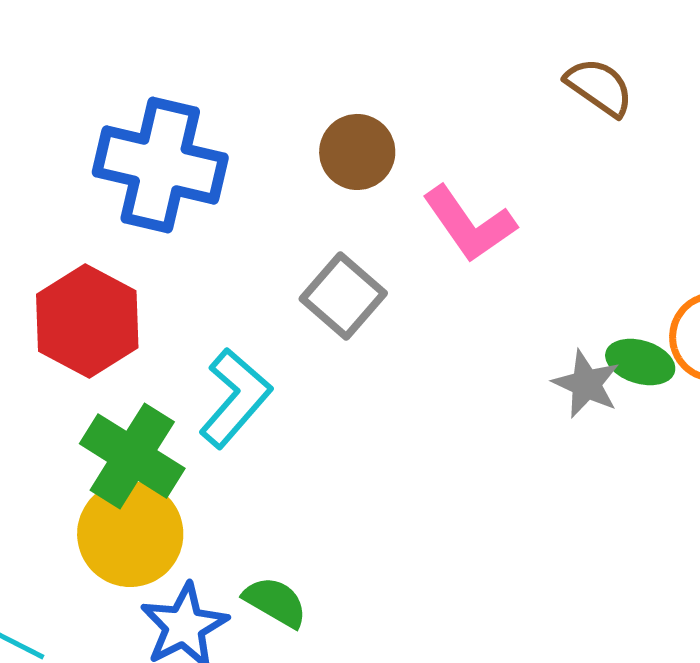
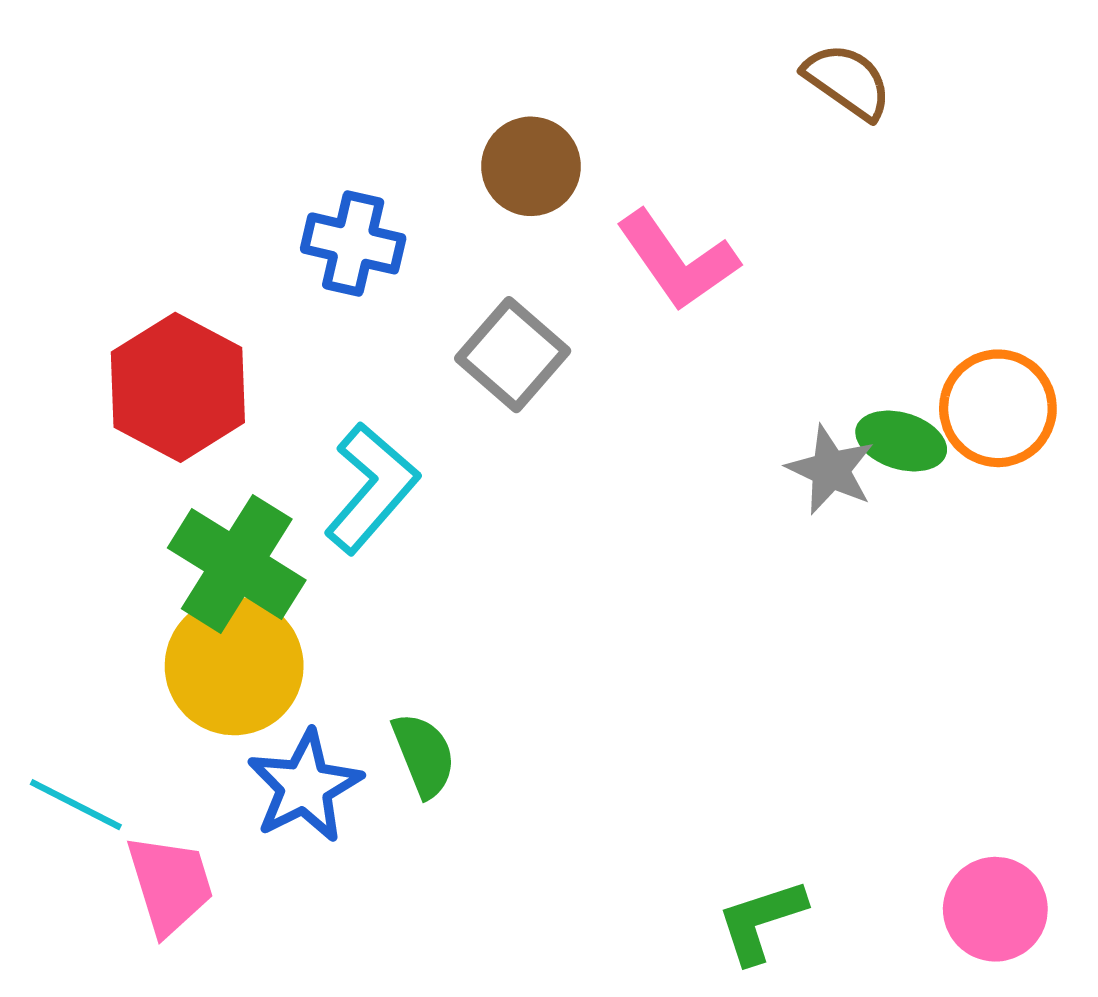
blue cross: (160, 165) -> (353, 243), moved, size x0.6
green semicircle: (275, 602) -> (424, 755), turned 38

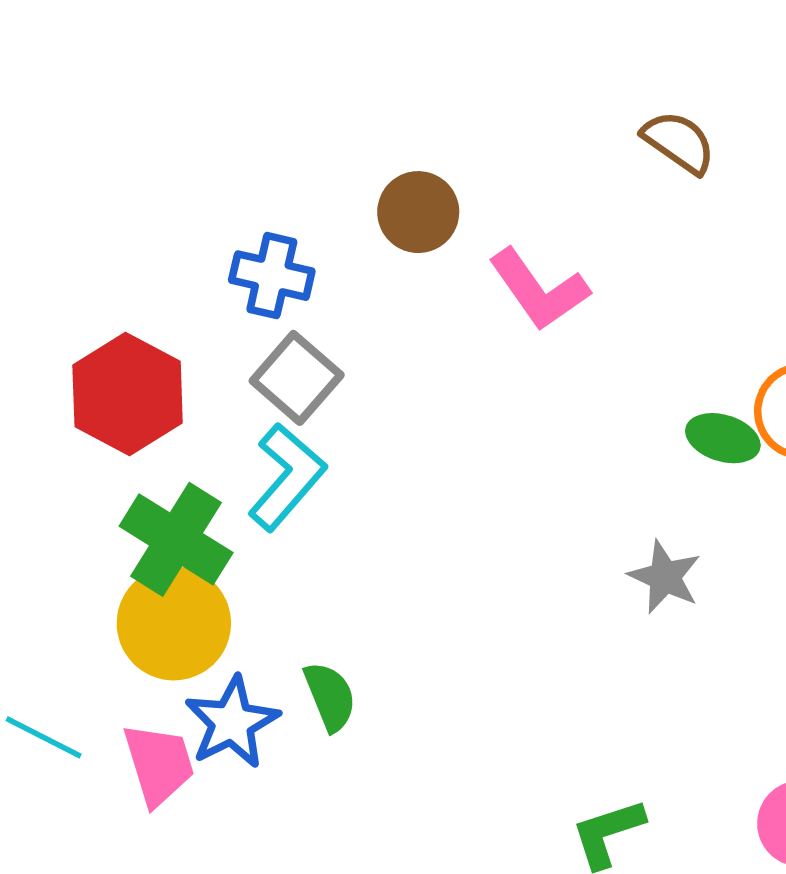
gray square: (513, 355) -> (297, 378), moved
gray star: (831, 470) -> (665, 577), moved
pink trapezoid: (170, 884) -> (159, 764), moved

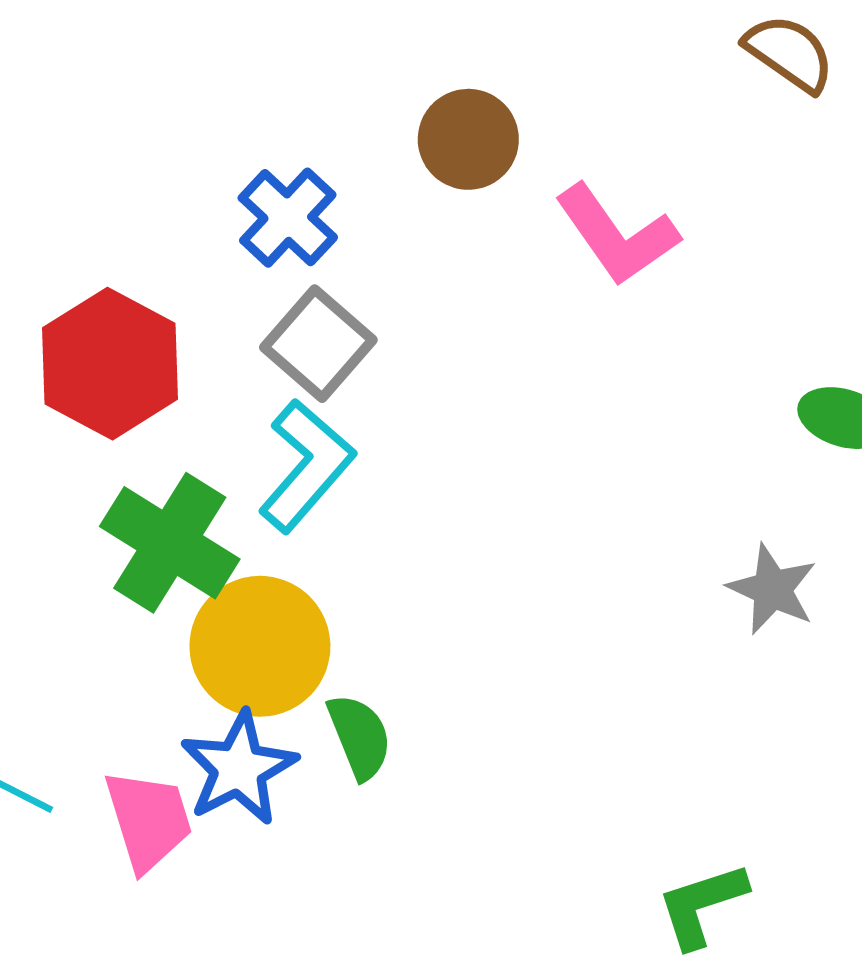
blue cross: (272, 276) -> (288, 218), turned 30
yellow circle: (174, 623) -> (260, 646), moved

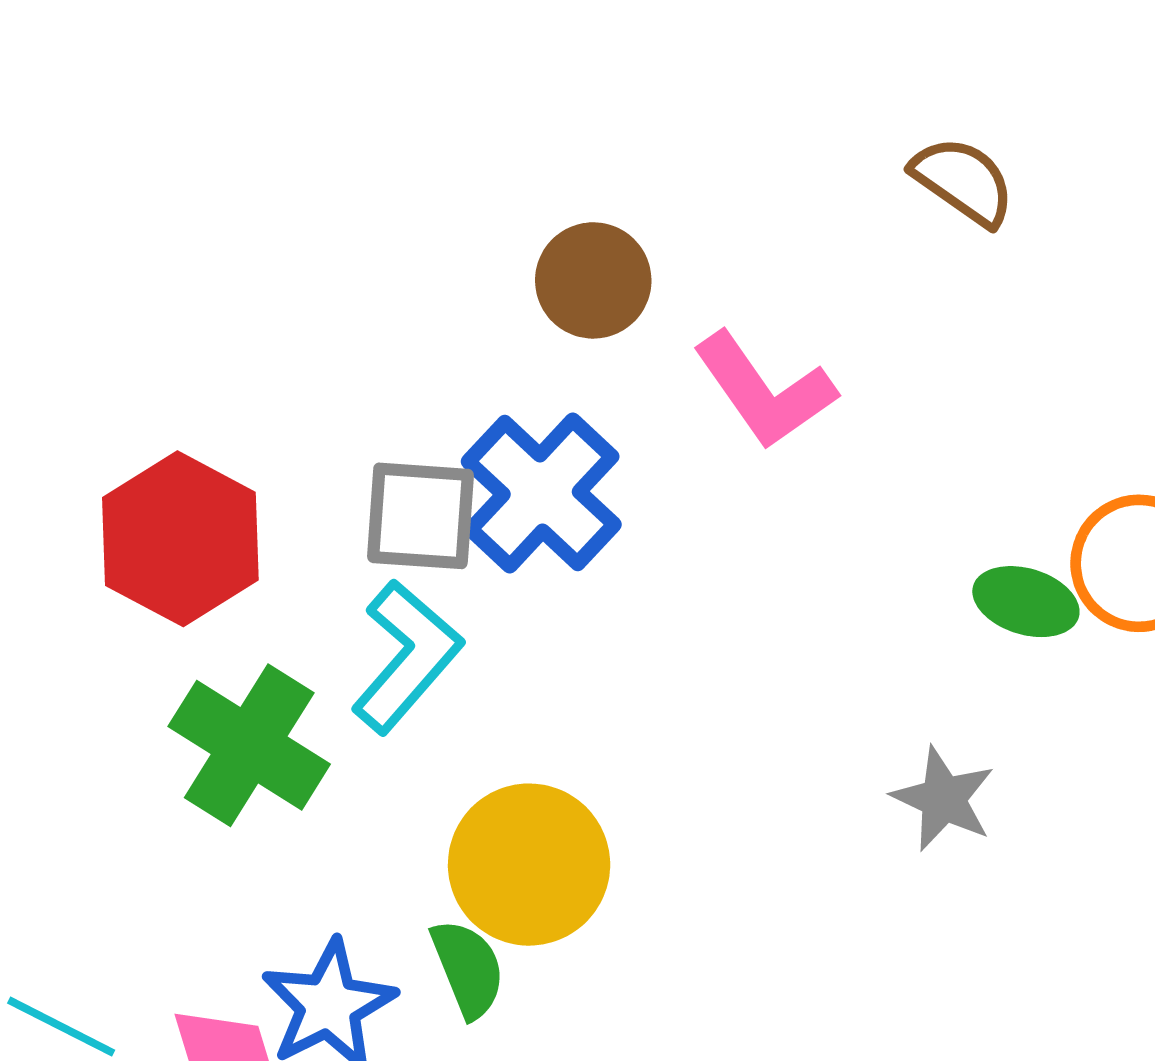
blue cross: (288, 218) -> (541, 493), moved, size x1.4
gray square: (318, 344) -> (420, 516), turned -37
yellow circle: (260, 646) -> (529, 865), moved

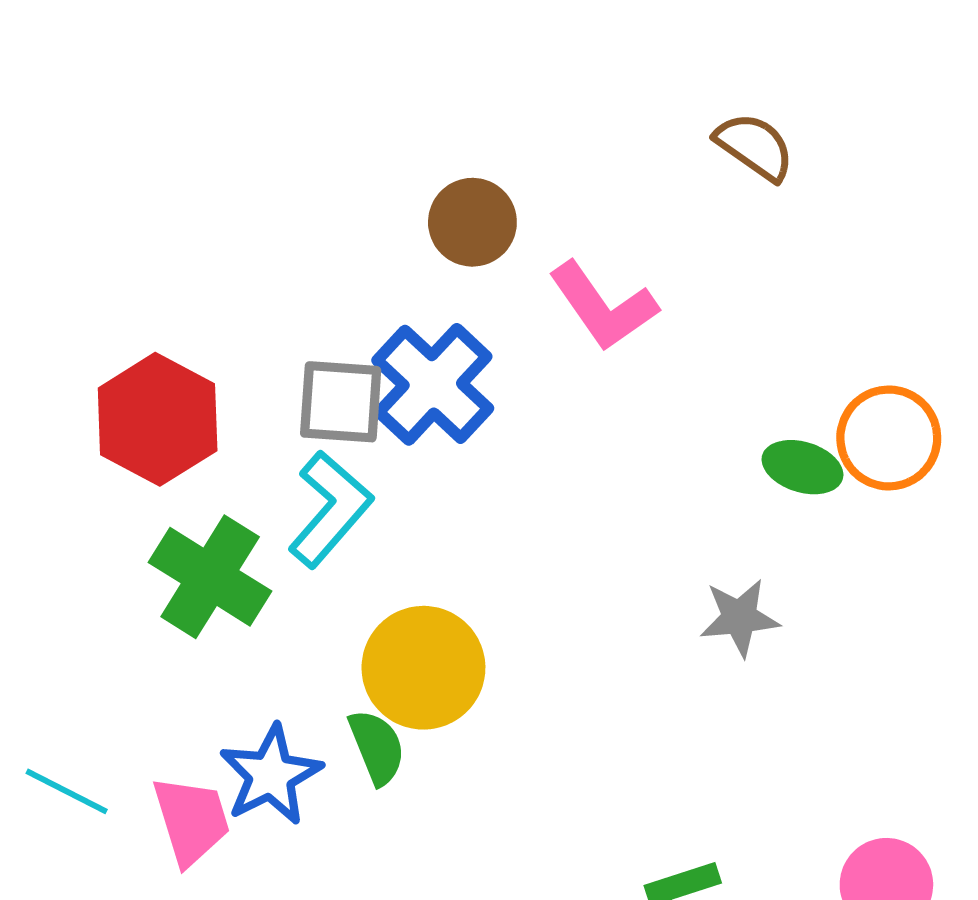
gray star: (943, 799) -> (739, 618), turned -30

